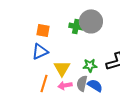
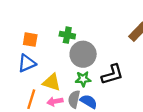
gray circle: (91, 21) -> (83, 54), moved
yellow triangle: (62, 68) -> (52, 82), turned -42

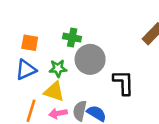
black L-shape: (112, 74) -> (123, 83), turned -75
green star: (83, 79) -> (58, 68), moved

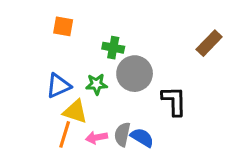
orange square: (30, 43) -> (63, 26), moved
yellow triangle: (54, 92) -> (75, 112), moved

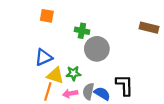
brown rectangle: (209, 43) -> (149, 28), turned 60
green star: (97, 84) -> (73, 73), moved
black L-shape: (174, 101) -> (125, 85), moved

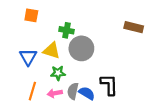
blue triangle: (44, 57) -> (28, 57), turned -36
yellow triangle: (55, 75) -> (52, 51), moved

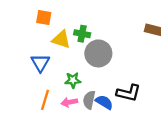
yellow triangle: (52, 51) -> (61, 40), moved
black L-shape: (109, 85) -> (129, 93), turned 105

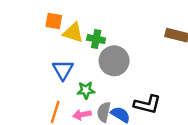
yellow triangle: (61, 40) -> (73, 33), moved
blue triangle: (40, 63) -> (63, 70), moved

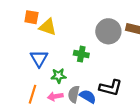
green cross: (96, 39) -> (81, 54), moved
gray circle: (114, 61) -> (108, 31), moved

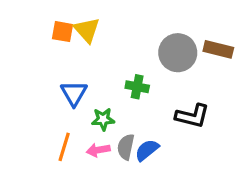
yellow triangle: (48, 27) -> (87, 30), moved, turned 30
black L-shape: (111, 88) -> (192, 116), moved
blue semicircle: (88, 96) -> (147, 150), turned -70

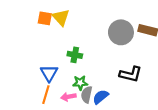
green cross: (137, 87) -> (75, 55), moved
blue triangle: (74, 93) -> (49, 73), moved
green star: (103, 119) -> (80, 83), moved

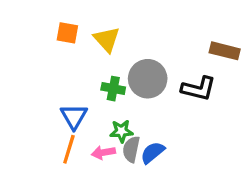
yellow triangle: (61, 17) -> (107, 39), moved
gray circle: (121, 32) -> (148, 79), moved
black L-shape: (131, 74) -> (198, 89), moved

